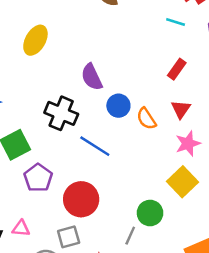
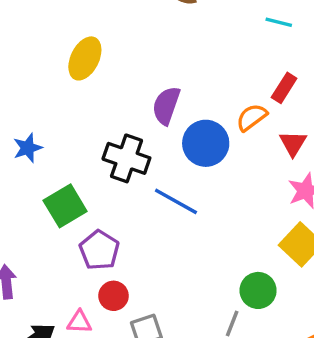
purple semicircle: (92, 77) -> (166, 106), turned 48
blue circle: (118, 106) -> (206, 143), size x1.4
orange semicircle: (146, 119) -> (252, 117), moved, turned 90
red circle: (81, 199) -> (114, 296), moved, size x0.6

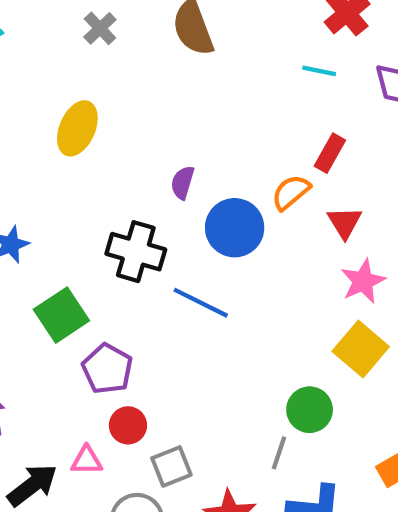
purple semicircle: (166, 106) -> (183, 183), size x0.7

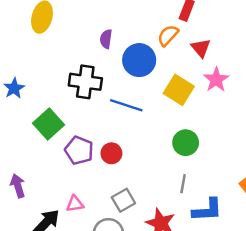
yellow square: (361, 349) -> (179, 90), moved
green circle: (310, 410) -> (186, 143), moved
red circle: (128, 425) -> (111, 153), moved

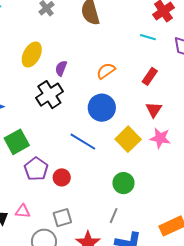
orange semicircle: (168, 35) -> (106, 71), moved
purple semicircle: (106, 39) -> (61, 68), moved
pink star: (216, 80) -> (160, 138), turned 30
black cross: (85, 82) -> (49, 95), moved, turned 36

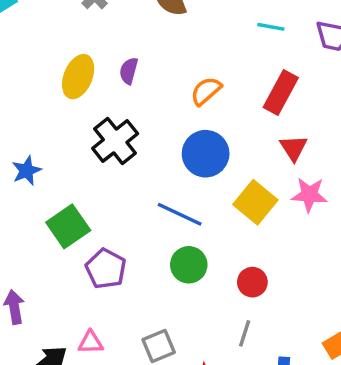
purple semicircle: (61, 68) -> (129, 71), moved
red rectangle: (150, 76) -> (281, 92), size x1.4
red circle: (62, 177) -> (252, 282), moved
green circle: (123, 183) -> (189, 265), moved

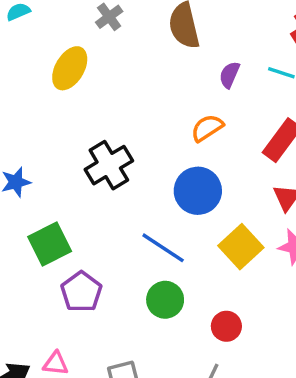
purple semicircle: (129, 71) -> (229, 75), moved
yellow ellipse: (78, 77) -> (70, 68), moved

